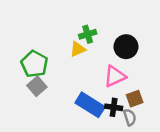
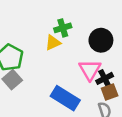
pink triangle: (115, 76) -> (90, 70), turned -35
black cross: (114, 107) -> (105, 78), moved, turned -35

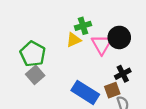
pink triangle: (90, 70) -> (102, 44), moved
brown square: (110, 92) -> (112, 90), moved

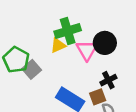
green cross: (83, 26) -> (68, 31), size x1.5
gray square: (35, 75) -> (32, 69), moved

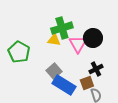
yellow triangle: (58, 45) -> (54, 40), turned 32
gray square: (32, 69) -> (54, 71), moved

